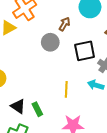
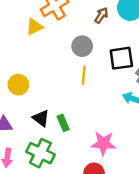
brown arrow: (64, 24) -> (101, 15), moved
yellow line: (66, 89) -> (84, 75), moved

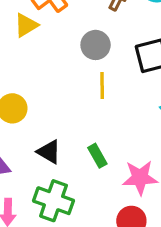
green rectangle: (63, 123) -> (97, 156), moved

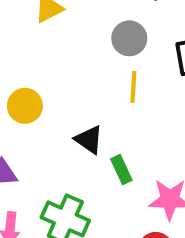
black triangle: (49, 152) -> (89, 140), moved

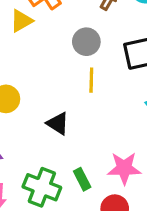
green rectangle: (121, 170) -> (82, 179), moved

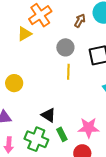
black triangle: (58, 123) -> (48, 115), moved

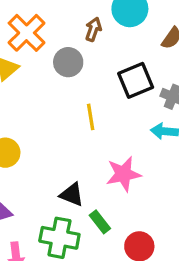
gray circle: (65, 47) -> (68, 62), moved
pink star: (89, 128) -> (123, 174), moved

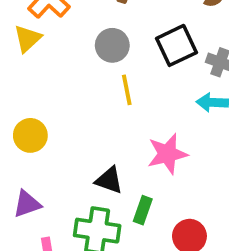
gray circle: (68, 62) -> (112, 45), moved
green rectangle: (100, 222) -> (143, 210), turned 60

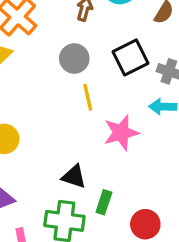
pink star: (167, 154) -> (121, 133), moved

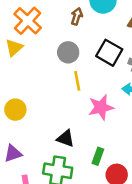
black square: (131, 57) -> (109, 53), turned -35
green rectangle: (104, 202) -> (98, 156), moved

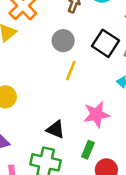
yellow line: (77, 81) -> (71, 71), turned 30
pink star: (101, 107) -> (96, 114), moved

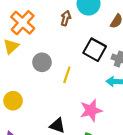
gray circle: (63, 41) -> (42, 62), moved

